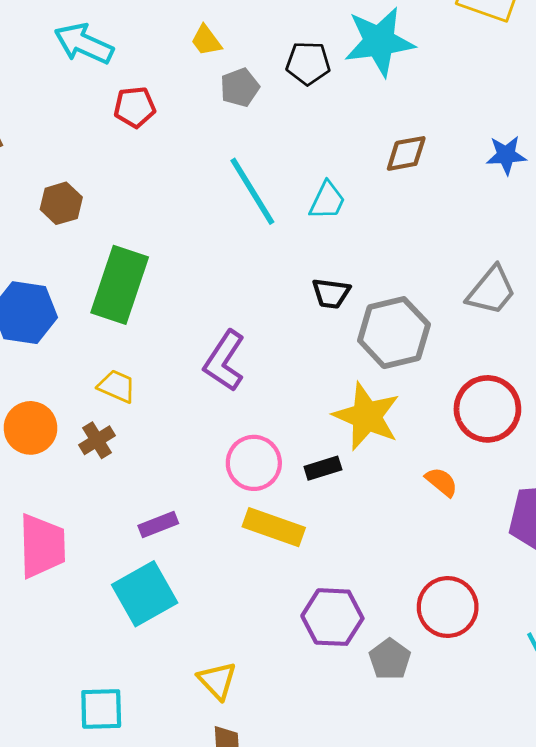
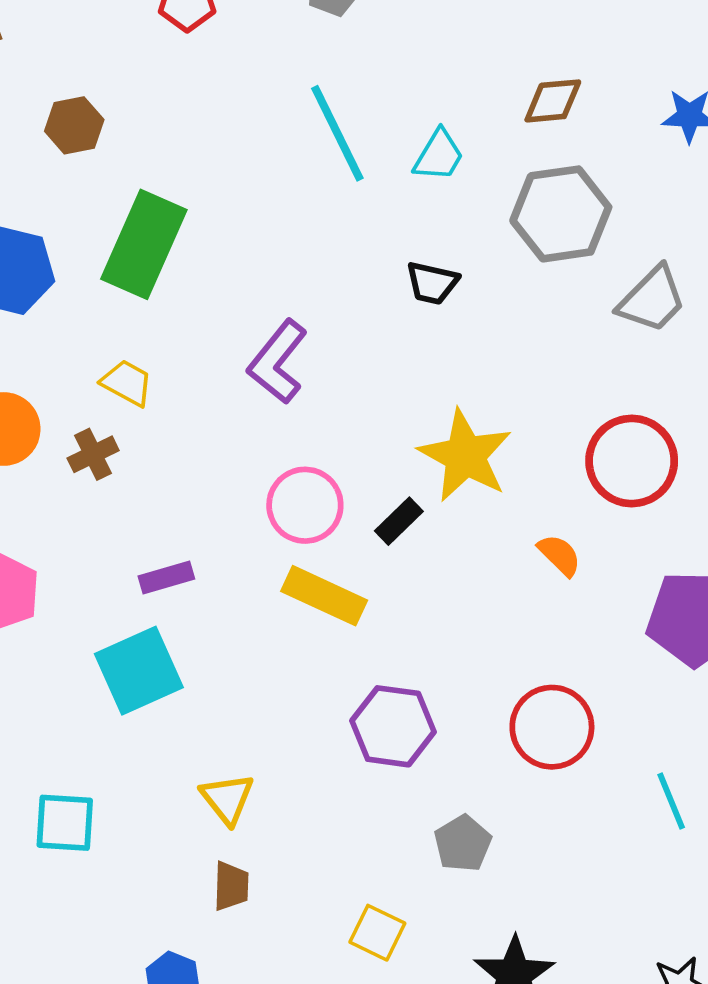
gray hexagon: (394, 333) -> (561, 214), moved
black rectangle: (323, 468) -> (399, 521), turned -32
gray pentagon: (390, 659) -> (463, 843), moved

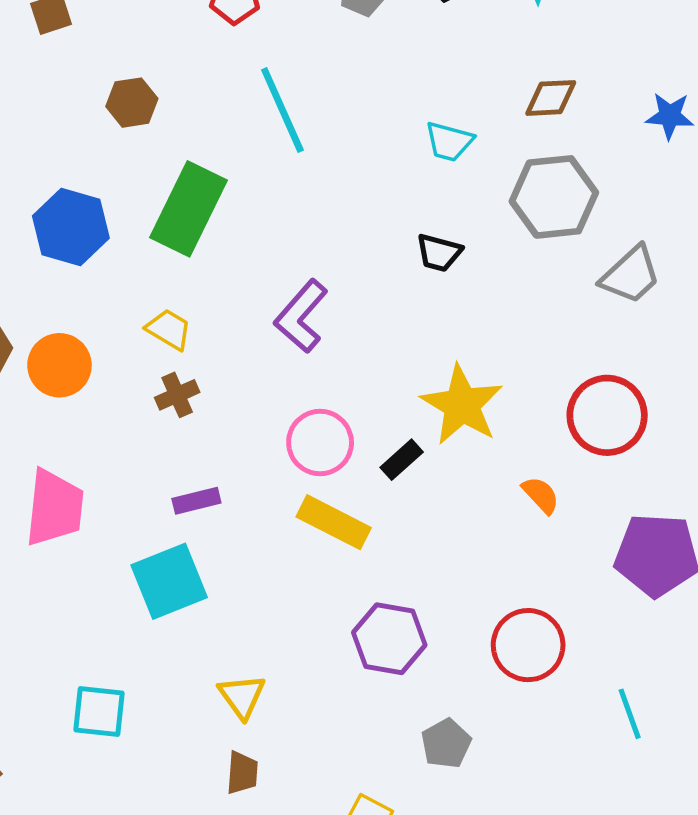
cyan line: (337, 133) -> (282, 110), moved
cyan trapezoid: (439, 155) -> (449, 142), turned 72
brown cross: (93, 454) -> (177, 395), moved

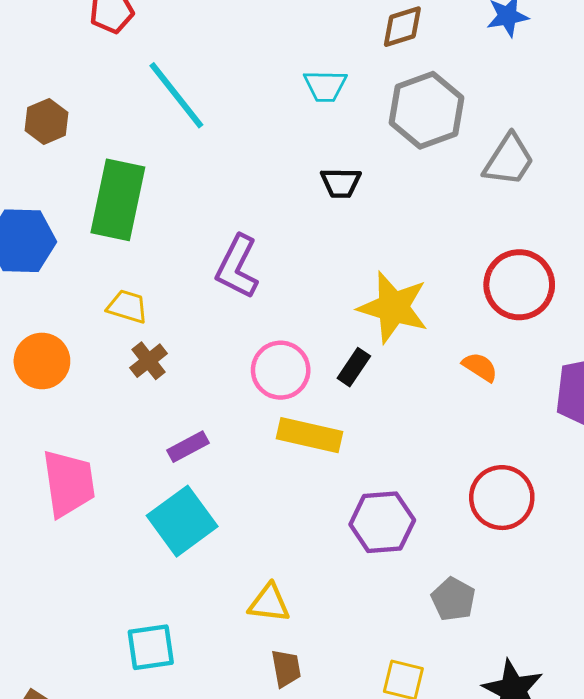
yellow triangle: (242, 696) -> (269, 603), turned -33

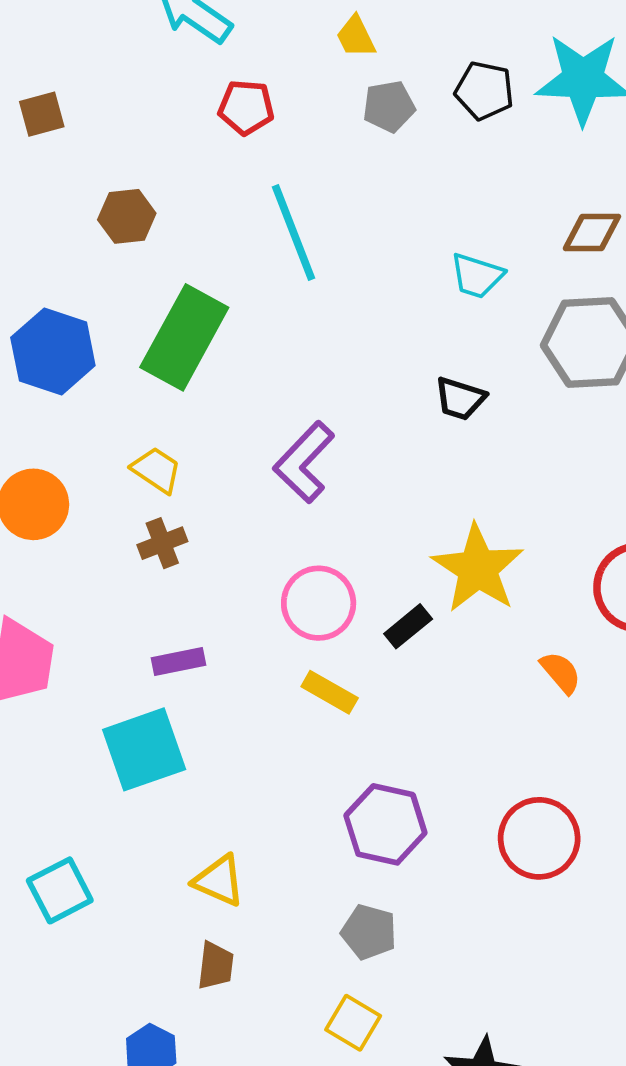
yellow rectangle: (310, 435) -> (330, 692), size x0.7
gray pentagon: (453, 599) -> (369, 932), moved, turned -30
cyan square: (151, 647) -> (60, 890), turned -36

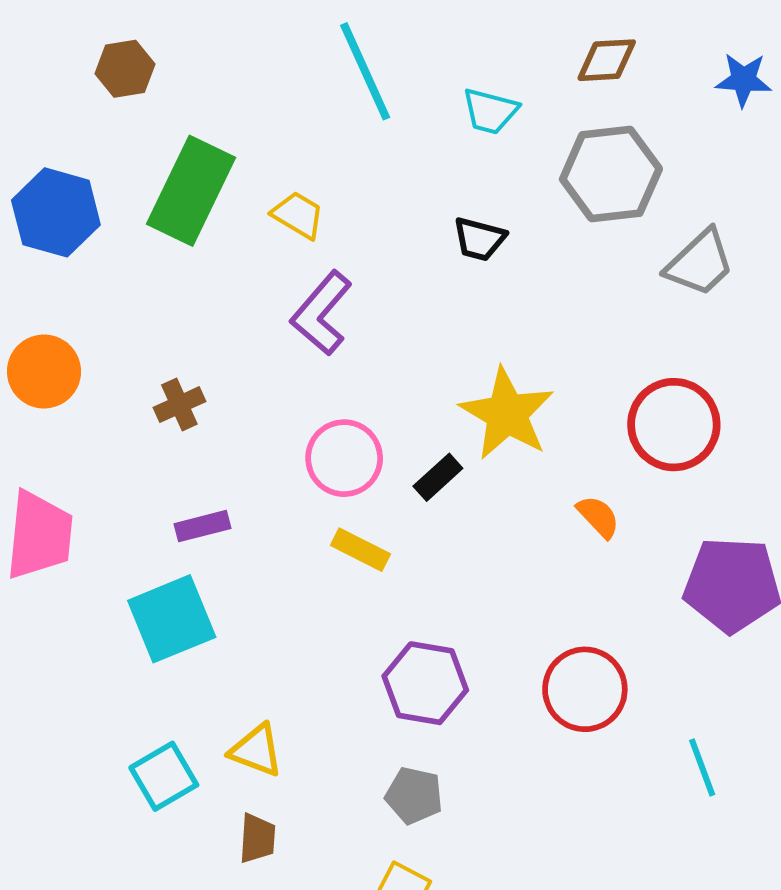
cyan line: (294, 232) -> (365, 71), moved
yellow trapezoid: (156, 470) -> (298, 215), moved
cyan square: (60, 890) -> (164, 776), moved

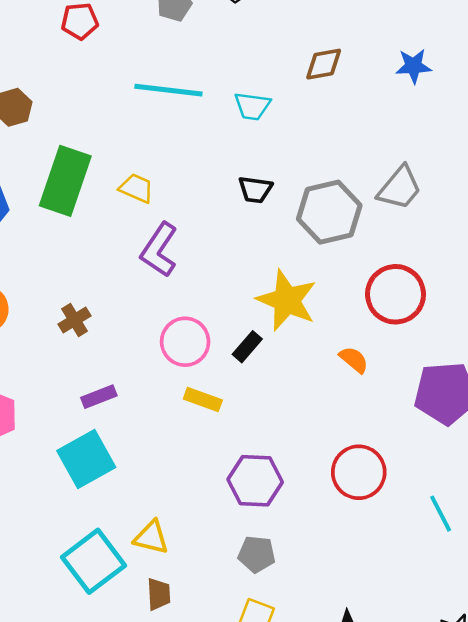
cyan line: (365, 71) -> (168, 90), turned -52
gray hexagon: (611, 174) -> (329, 212), moved
cyan square: (164, 776) -> (93, 561), size x1.4

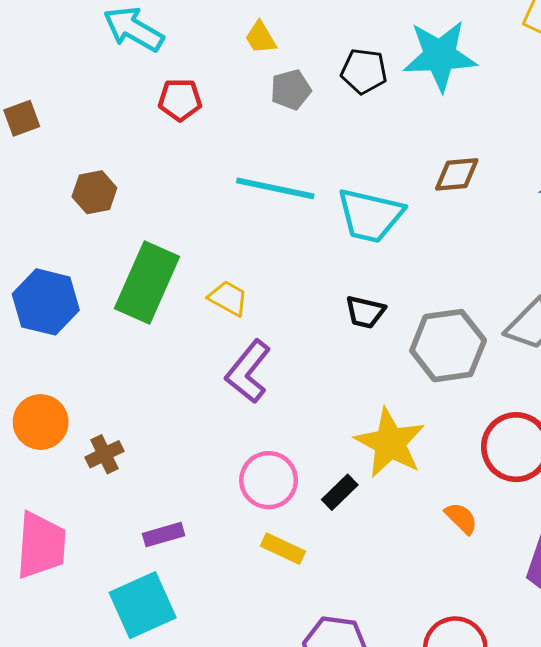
cyan trapezoid: (252, 106) -> (370, 215), size x1.6
brown cross: (75, 320) -> (104, 454), moved

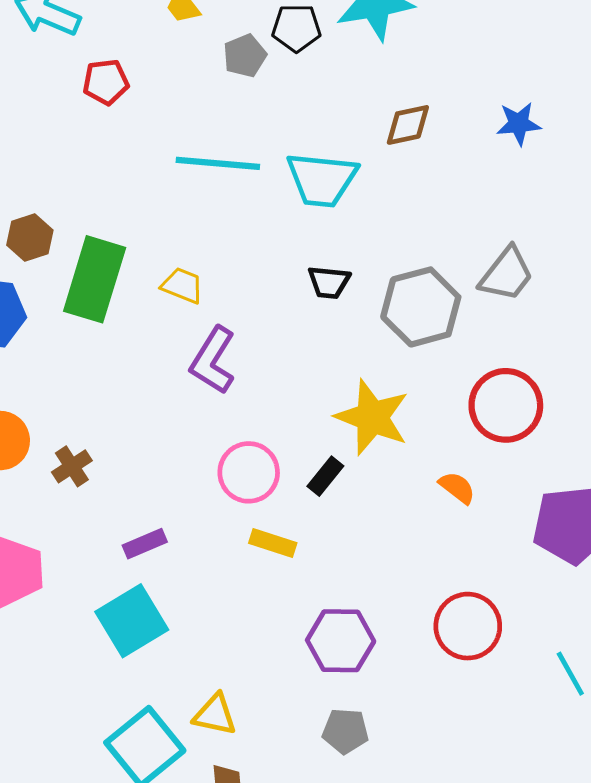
gray pentagon: (291, 90) -> (245, 56), moved
brown hexagon: (94, 192) -> (30, 238), moved

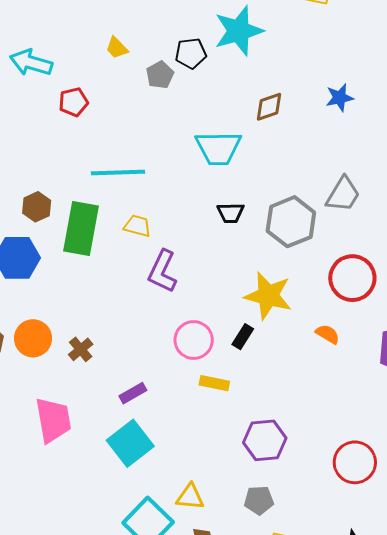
cyan line: (218, 163) -> (118, 172), moved
red circle: (468, 626) -> (355, 462), moved
gray pentagon: (345, 731) -> (259, 500), moved

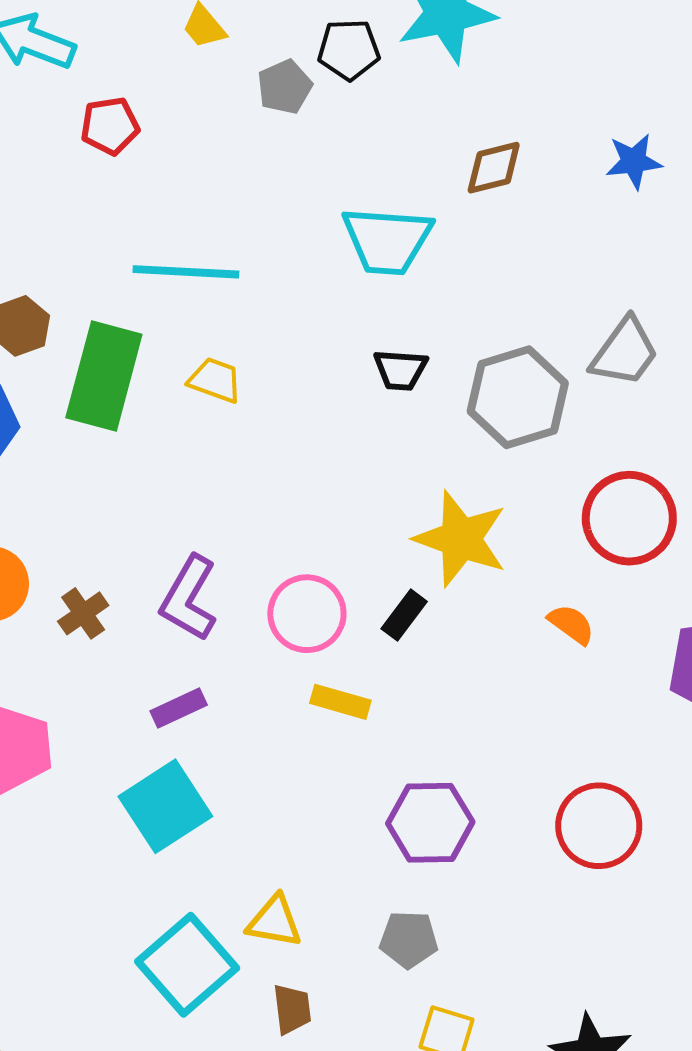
purple L-shape: (162, 271) -> (189, 598), moved
red circle: (355, 462) -> (599, 826), moved

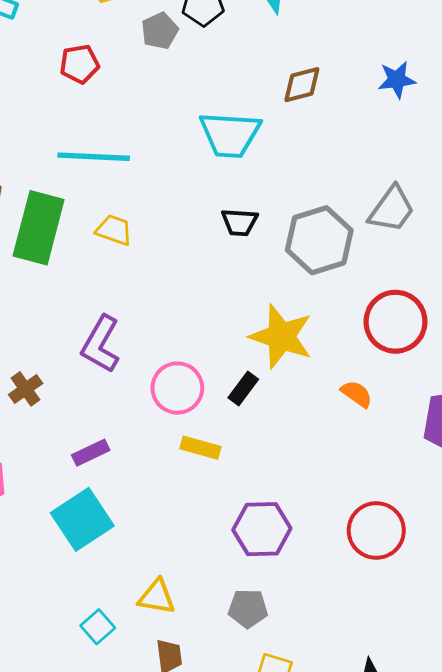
red pentagon: (110, 126) -> (80, 64), moved
purple L-shape: (189, 598) -> (101, 344), moved
cyan square: (187, 965) -> (98, 627), size x0.5

